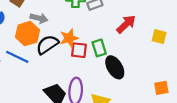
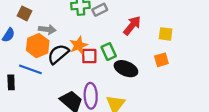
black ellipse: (115, 67) -> (126, 69), turned -30
orange square: (161, 88) -> (161, 60), moved

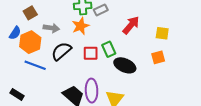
brown square: (25, 13) -> (30, 13), turned 32
orange star: (79, 45) -> (81, 26), moved
orange hexagon: (38, 46) -> (30, 42), moved
black rectangle: (11, 82) -> (17, 94), moved, turned -56

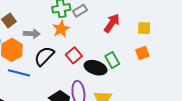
green rectangle: (109, 49) -> (112, 60), moved
red square: (91, 53) -> (74, 55), turned -35
black ellipse: (125, 65) -> (96, 68), moved

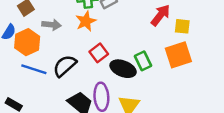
red arrow: (112, 23) -> (160, 15), moved
orange square: (142, 53) -> (178, 55), size x1.6
black semicircle: (44, 56) -> (65, 66), moved

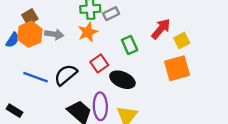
yellow square: (182, 26) -> (182, 41), turned -35
orange hexagon: (27, 42) -> (30, 34), moved
green rectangle: (143, 61) -> (130, 45), moved

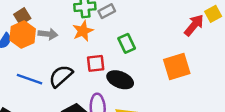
red arrow: (161, 29) -> (194, 25), moved
yellow square: (182, 41) -> (213, 14), moved
red square: (99, 63) -> (96, 63), turned 30

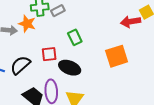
red arrow: (194, 25) -> (131, 22), turned -138
orange star: (83, 31) -> (27, 24), moved, turned -30

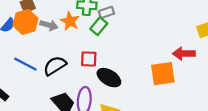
red arrow: (131, 22) -> (184, 54), moved
green rectangle: (75, 37) -> (99, 26), moved, turned 56

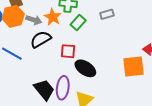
gray rectangle: (106, 12) -> (107, 14), moved
black semicircle: (55, 66) -> (41, 39), moved

